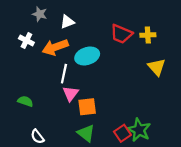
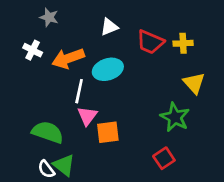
white triangle: (67, 22) -> (109, 27), moved
green semicircle: (25, 101) -> (48, 132), moved, size x1.6
green star: (139, 130) -> (175, 117), moved
green triangle: (86, 133) -> (64, 165), moved
red square: (122, 133) -> (164, 158), moved

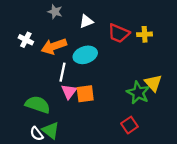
gray star: (49, 17) -> (55, 12), moved
yellow triangle: (194, 83) -> (153, 83), moved
orange square: (108, 132) -> (85, 94), moved

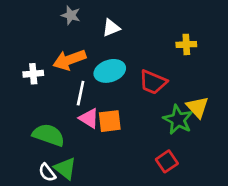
red trapezoid: (119, 33) -> (153, 82), moved
white cross: (26, 40) -> (33, 74), moved, turned -32
pink triangle: (69, 92) -> (89, 118), turned -35

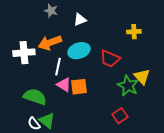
white cross: (33, 74) -> (24, 53), size x1.5

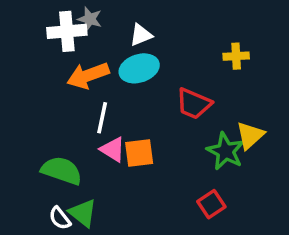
cyan ellipse: (79, 51) -> (139, 68), moved
white cross: (24, 53) -> (67, 31), moved
yellow triangle: (142, 77) -> (250, 135), turned 30

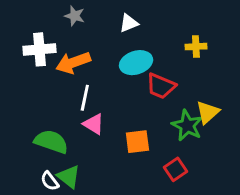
white cross: (67, 31) -> (39, 49), moved
white triangle: (141, 35) -> (129, 23), moved
cyan ellipse: (139, 68) -> (136, 63), moved
orange square: (139, 153) -> (137, 142), moved

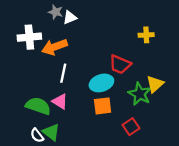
white triangle: (129, 23) -> (70, 17), moved
cyan ellipse: (136, 63) -> (101, 83), moved
pink triangle: (94, 124) -> (60, 102), moved

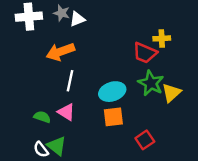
white cross: (29, 37) -> (29, 17), moved
red trapezoid: (120, 64) -> (145, 53), moved
green star: (140, 94) -> (151, 83), moved
green semicircle: (38, 106) -> (42, 117), size x0.6

